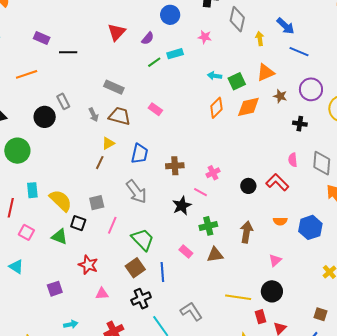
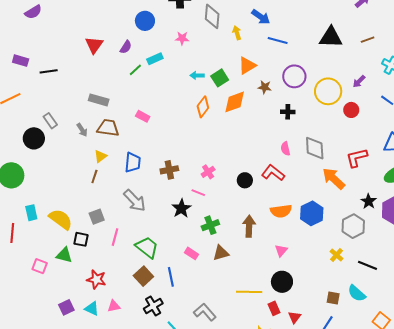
orange semicircle: (280, 221) -> (281, 211), size x1.5
pink square: (26, 232) -> (40, 266), moved
cyan triangle: (16, 267) -> (92, 309), moved

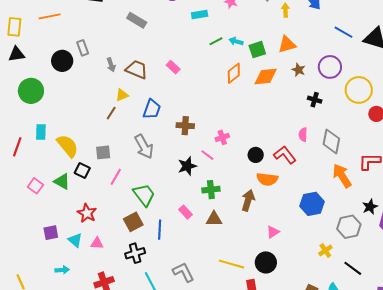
blue line: (278, 41) -> (344, 32), moved
green line: (135, 70) -> (216, 41), moved
gray rectangle: (99, 100) -> (137, 20), moved
orange semicircle: (281, 211) -> (267, 179), moved

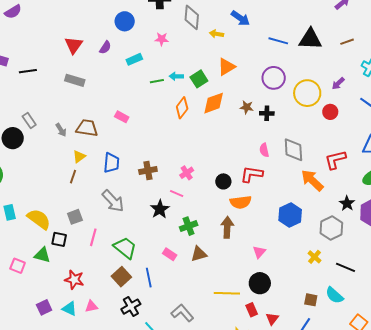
yellow arrow: (285, 10) -> (216, 34), turned -64
green line: (216, 41) -> (157, 81), turned 32
brown star: (298, 70) -> (247, 107), moved
red L-shape: (285, 155) -> (252, 174), turned -30

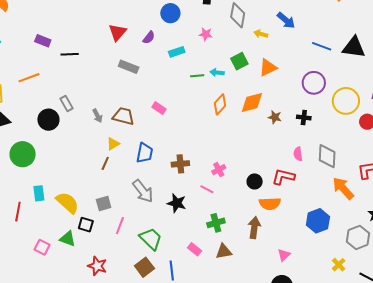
green square: (199, 79) -> (239, 61), moved
gray rectangle: (75, 80) -> (129, 67), moved
brown star: (247, 107) -> (275, 117), moved
black star: (160, 209) -> (177, 203), moved, turned -30

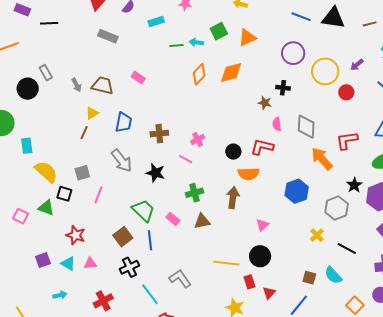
brown star: (275, 117) -> (265, 103), moved
cyan rectangle: (39, 193) -> (27, 146), moved
green trapezoid: (151, 239) -> (143, 210), moved

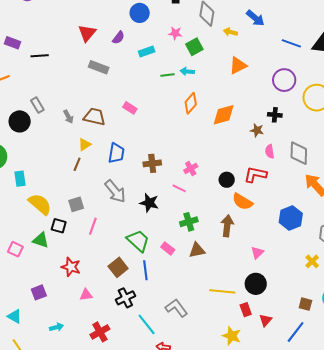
green square: (219, 31) -> (194, 47), moved
orange diamond: (231, 73) -> (224, 115), moved
orange semicircle: (249, 174) -> (242, 202), turned 35
cyan triangle: (68, 264) -> (15, 316), moved

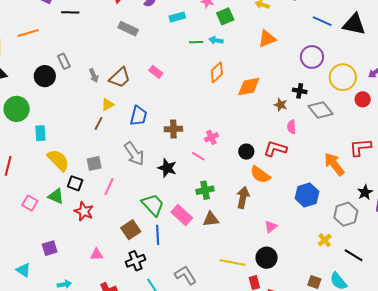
brown trapezoid: (94, 117) -> (120, 78), turned 120
gray diamond: (299, 153) -> (321, 110), moved, turned -45
pink rectangle: (168, 248) -> (182, 215), size x1.5
red star: (71, 267) -> (84, 211), moved

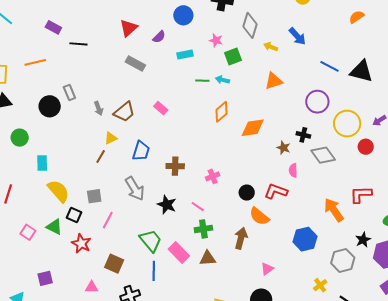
green circle: (17, 109) -> (20, 138), size x0.7
pink line: (198, 156) -> (198, 207), moved
brown square: (131, 230) -> (114, 264), moved, turned -36

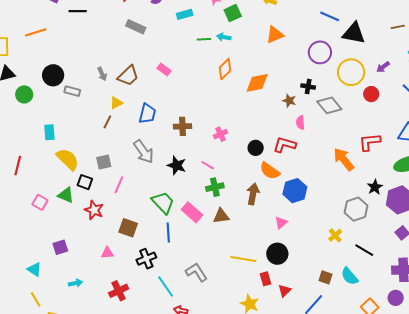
black triangle: (361, 71) -> (354, 33), moved
gray rectangle: (69, 92) -> (72, 91), moved, turned -49
green circle: (20, 138) -> (24, 94), moved
blue hexagon: (305, 239) -> (295, 191), moved

